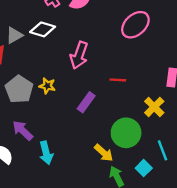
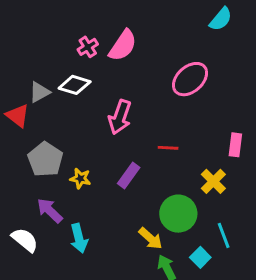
yellow star: (47, 86) -> (80, 178), moved

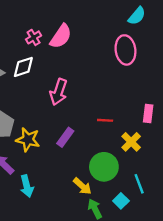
pink ellipse: (190, 79) -> (125, 50), moved, turned -56
white diamond: (75, 85) -> (23, 67), turned -35
red line: (168, 148) -> (105, 120), moved
yellow star: (80, 178) -> (28, 140), size x1.5

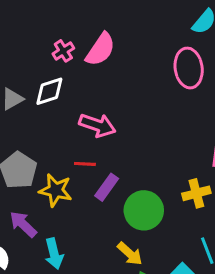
pink arrow: (59, 92) -> (97, 125), turned -90
red line: (105, 120) -> (85, 164), moved
yellow cross: (131, 142) -> (196, 193), turned 30
green circle: (104, 167) -> (144, 210), moved

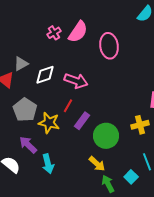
pink ellipse: (189, 68) -> (109, 46), moved
white diamond: (49, 91) -> (45, 75), moved
red line: (85, 164) -> (68, 106), turned -64

